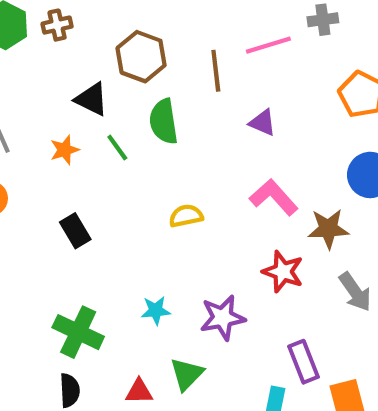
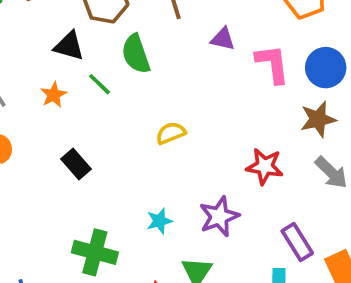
pink L-shape: (274, 197) -> (273, 64), moved, turned 45
brown star: (328, 229) -> (318, 119), moved

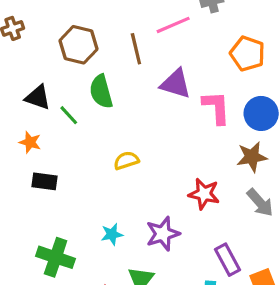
purple triangle: (223, 39) -> (176, 84), size x1.5
black triangle: (69, 46) -> (38, 97), moved
orange star: (54, 95) -> (30, 142), moved, turned -30
black rectangle: (76, 164) -> (44, 181), turned -45

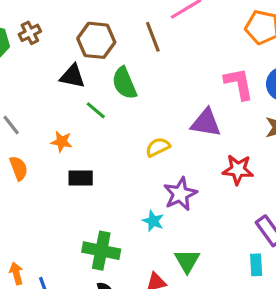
purple triangle: (176, 84) -> (206, 123), moved
black triangle: (38, 97) -> (72, 76), moved
cyan star: (112, 234) -> (153, 221), turned -30
purple star: (163, 234) -> (180, 194), moved

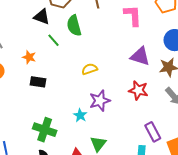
pink L-shape: (239, 84) -> (133, 15), moved
purple triangle: (206, 123) -> (140, 56), moved

